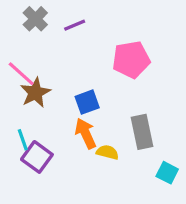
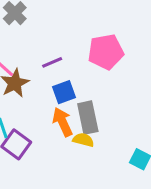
purple line: (75, 25) -> (52, 62), moved
gray rectangle: (142, 132) -> (88, 118), moved

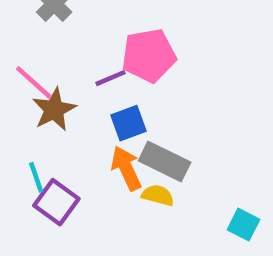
pink pentagon: (106, 52) -> (149, 55), moved
gray rectangle: (88, 118) -> (165, 161), turned -52

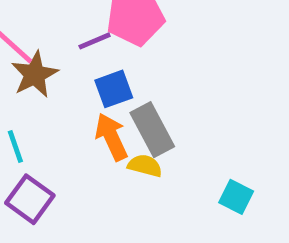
gray rectangle: (165, 161) -> (152, 130), turned 36
purple square: (56, 202) -> (30, 199), moved

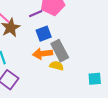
orange arrow: (111, 137) -> (43, 54), turned -72
cyan square: (236, 197) -> (95, 79), turned -32

